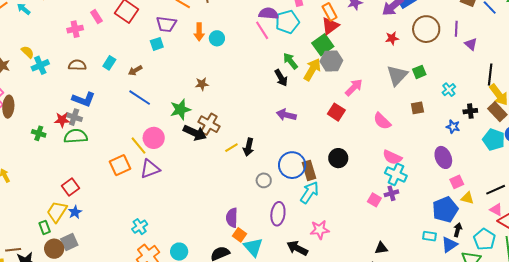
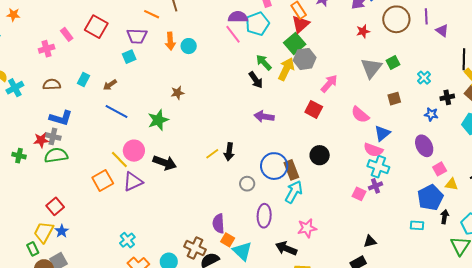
brown cross: (209, 124) -> (195, 248), moved
black arrow: (195, 133) -> (165, 163), moved
blue triangle: (449, 245) -> (382, 133), moved

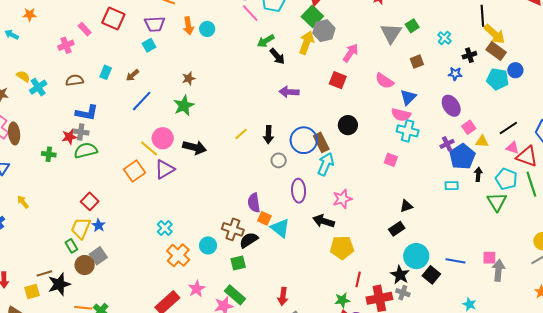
green arrow: (264, 62) -> (266, 41), moved, turned -72
brown star: (177, 93) -> (189, 78), moved
blue line: (116, 112) -> (142, 101), turned -70
black arrow: (229, 152) -> (268, 135), moved
purple cross: (376, 186) -> (447, 144), moved

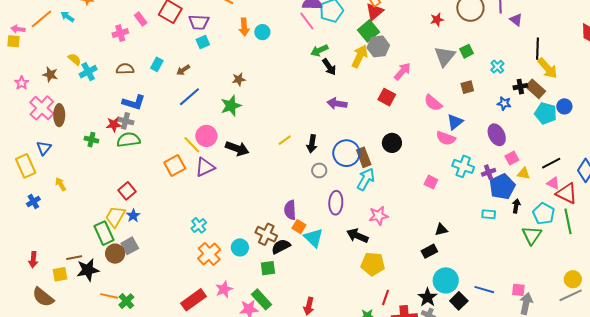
purple trapezoid: (155, 24) -> (199, 22), moved
brown rectangle: (496, 51) -> (535, 89), moved
cyan cross: (408, 131) -> (463, 166), moved
green rectangle: (71, 246) -> (104, 233), size x1.6

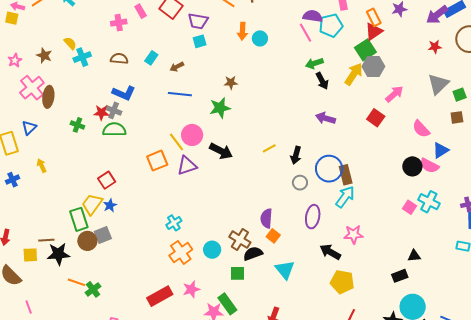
green square: (467, 51) -> (460, 95), moved
blue line: (189, 97) -> (180, 94), turned 40
black circle: (392, 143) -> (412, 166), moved
cyan cross: (463, 166) -> (429, 202), moved
cyan triangle: (314, 238) -> (285, 270), moved

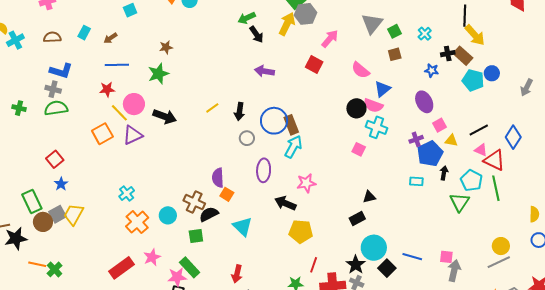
red star: (101, 113) -> (107, 89), moved
cyan cross: (429, 202) -> (376, 127), moved
yellow trapezoid: (92, 204) -> (74, 214), moved

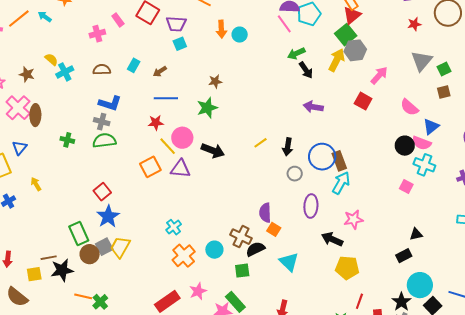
purple triangle: (133, 135) -> (180, 169), turned 30
blue star: (61, 184) -> (108, 216), size x1.6

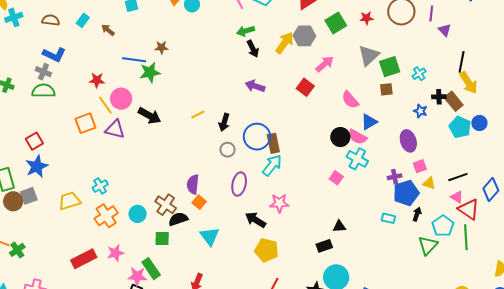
green square: (346, 35) -> (336, 23), moved
green square: (444, 69) -> (390, 67), size x1.5
brown arrow: (160, 71) -> (108, 30), turned 64
blue line: (166, 98) -> (134, 60), moved
yellow trapezoid: (120, 247) -> (69, 201), moved, turned 35

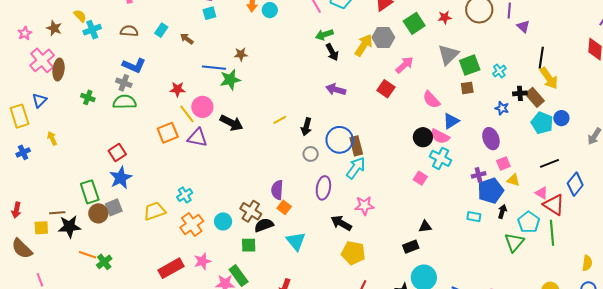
black line: (458, 177) -> (549, 163), moved

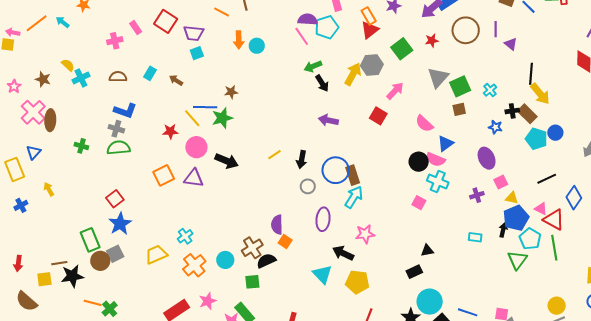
yellow line: (187, 114) -> (192, 118), moved
blue pentagon: (491, 191) -> (516, 218), moved
brown cross: (251, 211) -> (252, 248), turned 30
cyan triangle: (296, 241) -> (322, 274), moved

